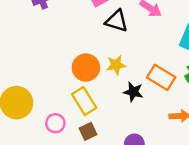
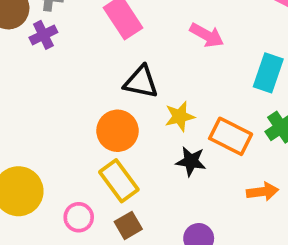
black triangle: (117, 21) -> (141, 82), moved
yellow star: (116, 65) -> (180, 117), moved

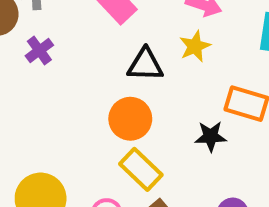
purple cross: (43, 35) -> (39, 50), moved
yellow star: (180, 117) -> (195, 46), moved

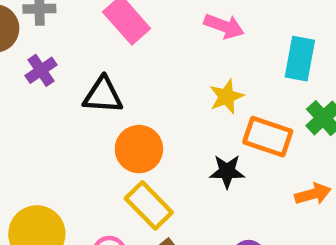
yellow star: (195, 46) -> (226, 97), moved
black triangle: (145, 65) -> (103, 95), moved

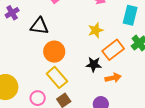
orange rectangle: (268, 137) -> (113, 50), turned -60
orange arrow: (313, 194) -> (113, 78), moved

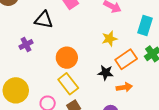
purple cross: (12, 13) -> (26, 44), moved
black triangle: (39, 26) -> (44, 20), moved

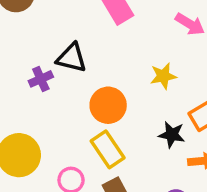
black triangle: (44, 20) -> (72, 58), moved
yellow star: (110, 39) -> (163, 76), moved

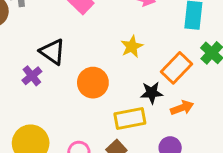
black triangle: (72, 58) -> (52, 52), turned 36
yellow rectangle: (108, 149) -> (130, 118), moved, turned -52

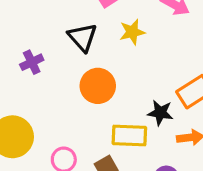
yellow star: (132, 47) -> (132, 32), moved
black triangle: (52, 52) -> (83, 37), moved

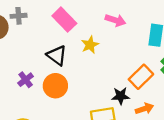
orange circle: (98, 86) -> (55, 86), moved

